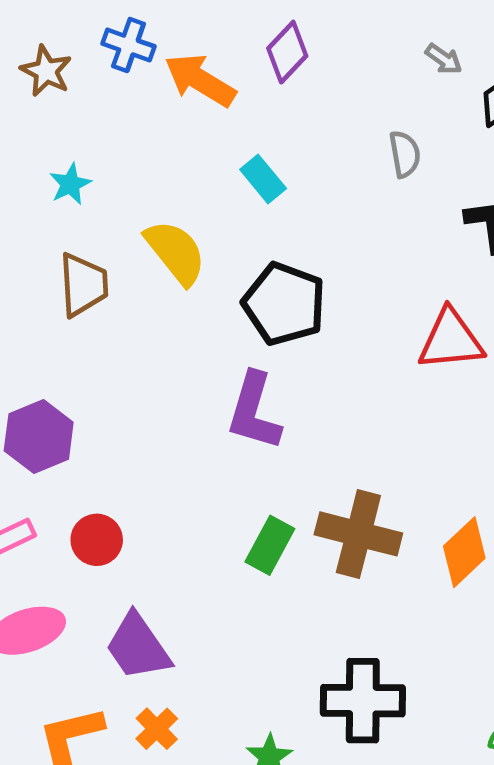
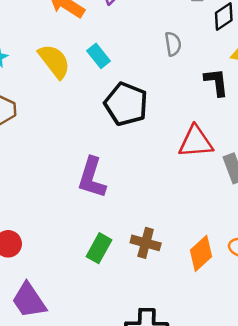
yellow semicircle: (176, 252) -> (54, 61), moved
black pentagon: (284, 304) -> (126, 104), moved
brown cross: (358, 534) -> (146, 243), size x0.7

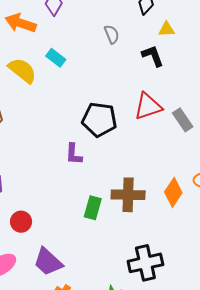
black pentagon: (126, 104) -> (99, 119), moved
purple L-shape: (92, 178) -> (74, 154), size x0.7
brown cross: (146, 243) -> (128, 195), size x1.4

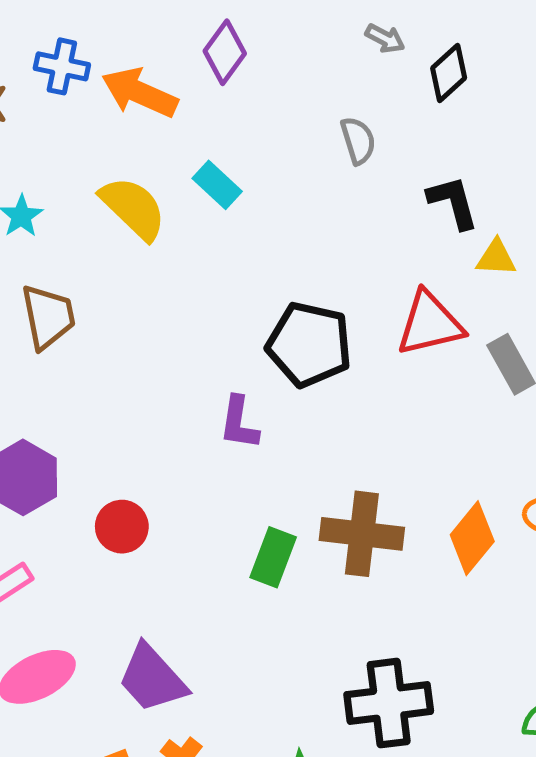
yellow triangle: (167, 29) -> (496, 258), moved
red circle: (21, 222) -> (122, 527), moved

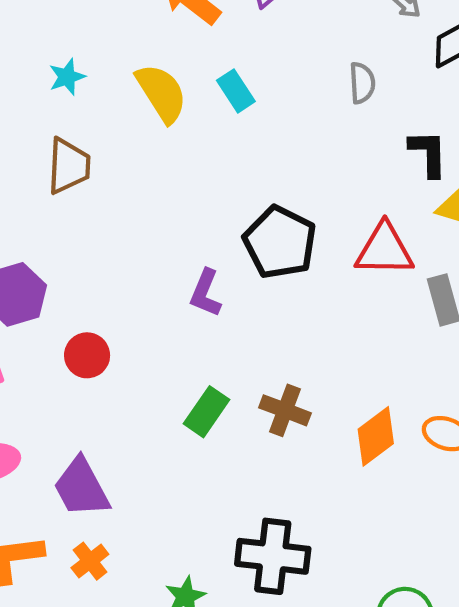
brown cross: (362, 534) -> (285, 410), size x0.7

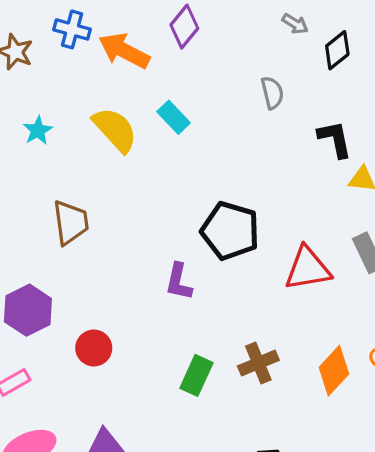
brown trapezoid: (69, 166) -> (71, 222), moved
red triangle: (384, 250) -> (308, 269), moved
brown cross: (285, 410) -> (258, 363), turned -33

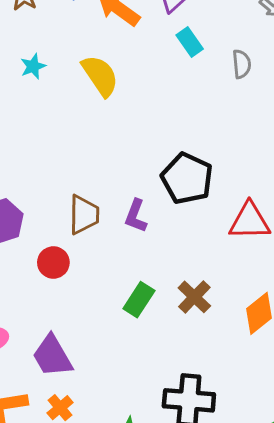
cyan rectangle: (174, 117) -> (190, 42), moved
brown trapezoid: (71, 222) -> (84, 215), moved
brown cross: (258, 363) -> (194, 297), turned -32

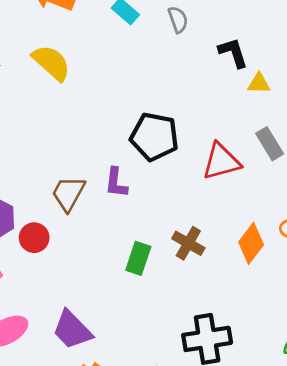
brown trapezoid: (84, 215) -> (68, 193), turned -138
red circle: (53, 262) -> (34, 238), moved

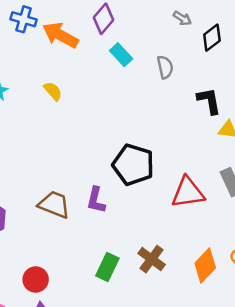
yellow semicircle: (51, 63) -> (53, 91), size x0.6
brown trapezoid: (68, 193) -> (54, 204), turned 76
red circle: (34, 238) -> (36, 280), moved

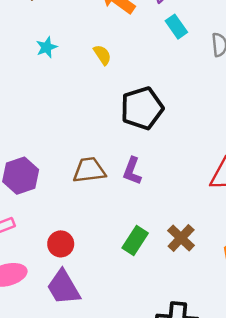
black pentagon: (133, 165) -> (142, 108), moved, turned 30
brown trapezoid: (54, 204) -> (89, 170), turned -36

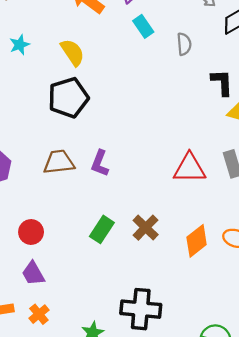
yellow semicircle: (102, 55) -> (72, 52), size x1.4
black pentagon: (142, 108) -> (68, 98), moved
purple trapezoid: (63, 287) -> (33, 273), size x0.7

